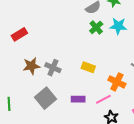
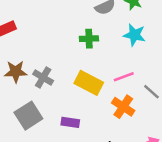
green cross: (96, 27) -> (89, 39), moved, turned 32
yellow rectangle: (88, 67) -> (89, 83), size x1.5
pink line: (103, 99) -> (124, 77), moved

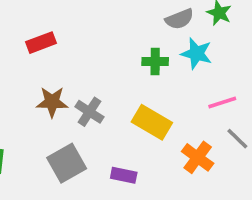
cyan star: (134, 35) -> (197, 53), moved
pink line: (124, 77) -> (222, 102), moved

